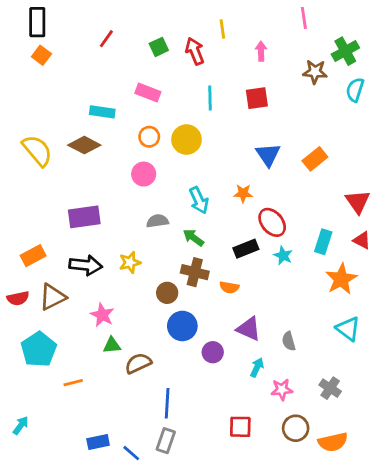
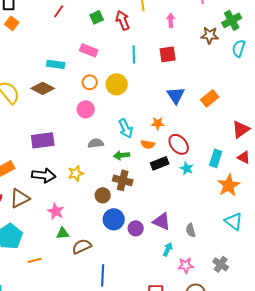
red triangle: (358, 202) -> (241, 129), turned 30
green arrow: (193, 238) -> (122, 155), turned -42
orange semicircle: (229, 287) -> (148, 144), moved
purple circle: (213, 352) -> (136, 228), moved

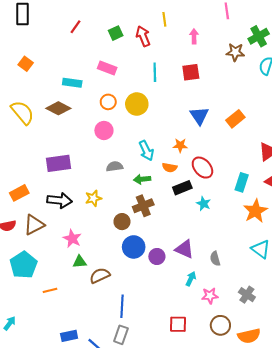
orange square: (12, 23) -> (26, 64), moved
cyan star: (187, 168) -> (204, 204), moved
brown cross: (123, 180) -> (143, 206), turned -36

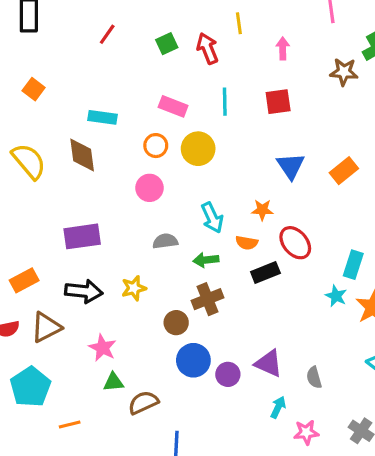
pink rectangle: (107, 68) -> (173, 106), moved
brown diamond: (58, 108) -> (82, 155), turned 55
cyan star: (204, 204) -> (336, 296), moved

